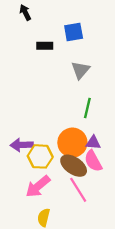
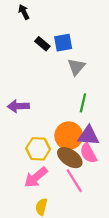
blue square: (74, 32) -> (63, 43), moved
black rectangle: (45, 46) -> (42, 44), turned 40
purple triangle: (93, 143) -> (88, 136), size x1.5
purple arrow: (22, 145) -> (18, 106), moved

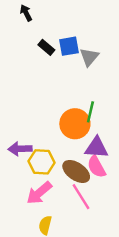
gray triangle: (76, 67) -> (89, 57), moved
purple arrow: (18, 106) -> (20, 149), moved
orange circle: (69, 136) -> (75, 124), moved

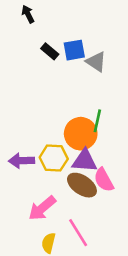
gray triangle: (89, 57) -> (96, 62), turned -36
purple triangle: (96, 148) -> (85, 161), moved
yellow hexagon: (42, 162) -> (54, 158), moved
pink line: (81, 197) -> (78, 233), moved

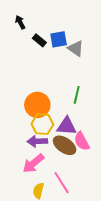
black arrow: (28, 14) -> (20, 22), moved
orange circle: (81, 134) -> (37, 105), moved
purple arrow: (22, 161) -> (37, 141), moved

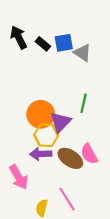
black arrow: (20, 22) -> (19, 37), moved, size x1.5
purple triangle: (67, 126) -> (60, 122), moved, turned -50
pink arrow: (33, 163) -> (19, 177), moved, turned -80

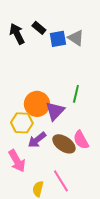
black rectangle: (43, 44) -> (39, 28), moved
gray triangle: (82, 53) -> (76, 38), moved
yellow hexagon: (46, 135) -> (22, 123), moved
purple arrow: (41, 154) -> (37, 140), turned -36

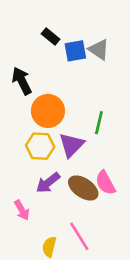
black arrow: (17, 34) -> (22, 81), moved
orange circle: (37, 104) -> (48, 111), moved
yellow hexagon: (22, 123) -> (40, 146), moved
pink arrow: (17, 161) -> (22, 210), size x0.7

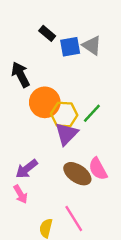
green line: (99, 123) -> (92, 113), turned 30
yellow hexagon: (40, 146) -> (64, 114), moved
purple arrow: (48, 183) -> (27, 169), moved

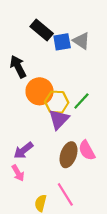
black rectangle: (47, 33) -> (42, 30), size x1.5
brown ellipse: (77, 174) -> (69, 155), turned 75

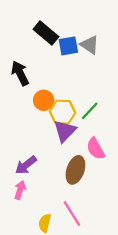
orange circle: (39, 91) -> (44, 100), size x0.7
pink semicircle: (87, 150) -> (96, 149), moved
pink arrow: (18, 173) -> (20, 190), turned -133

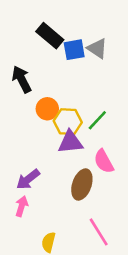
purple triangle: (65, 131) -> (70, 142), turned 40
pink line: (72, 214) -> (99, 232), moved

